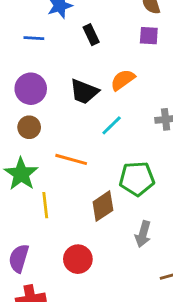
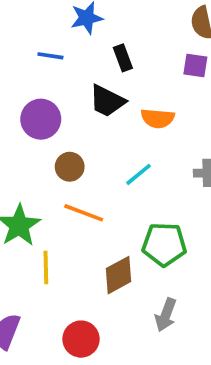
orange semicircle: (123, 80) -> (158, 118), turned -145
black trapezoid: (84, 92) -> (107, 101), moved
brown circle: (29, 127) -> (70, 167), moved

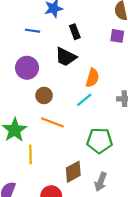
orange semicircle: (158, 118) -> (92, 78), moved, turned -78
brown diamond: (119, 275) -> (73, 172), moved

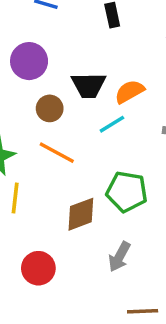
black trapezoid: (66, 57) -> (89, 85), moved, turned -35
orange semicircle: (92, 78) -> (129, 92), turned -144
brown diamond: (73, 172) -> (81, 214), moved

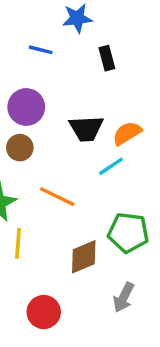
brown circle: (50, 108) -> (20, 148), moved

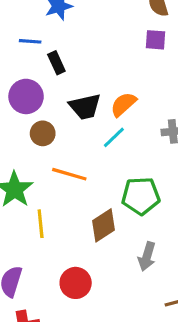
black rectangle: (107, 58) -> (56, 63), moved
brown circle: (20, 148) -> (43, 133), moved

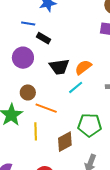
black rectangle: (56, 63) -> (44, 38), turned -40
brown circle: (43, 133) -> (28, 92), moved
yellow line: (41, 224) -> (36, 131), moved

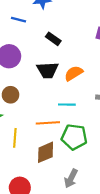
black rectangle: (44, 38) -> (53, 39), moved
cyan line: (76, 87) -> (67, 105), moved, turned 35
orange line: (46, 108) -> (48, 123), moved, turned -30

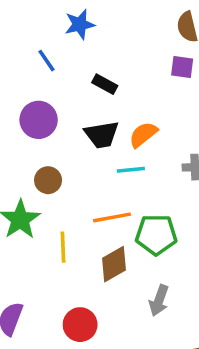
blue line: (18, 20) -> (46, 61), turned 48
cyan line: (67, 105) -> (131, 170), moved

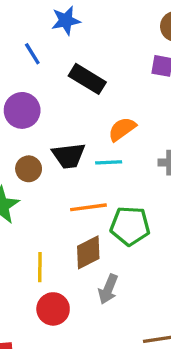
black rectangle: (105, 84) -> (87, 79), size x1.5
black trapezoid: (102, 135) -> (69, 156), moved
yellow line: (63, 247) -> (40, 267), moved
gray arrow: (159, 300) -> (108, 289), moved

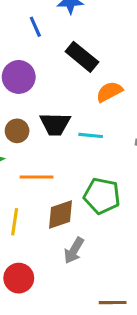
orange semicircle: (122, 129) -> (109, 92), moved
orange line: (88, 207) -> (37, 177), moved
red circle: (53, 309) -> (19, 278), moved

